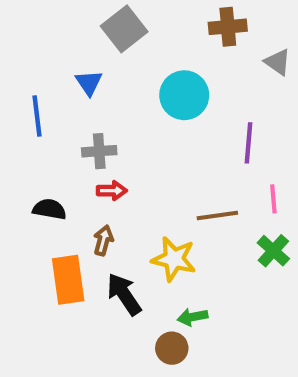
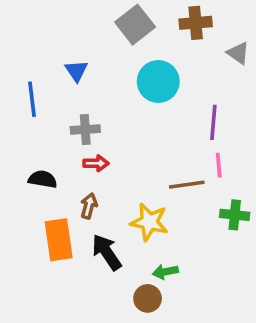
gray square: (124, 29) -> (135, 25), moved
pink line: (273, 199) -> (219, 165), moved
green cross: (273, 251) -> (235, 215), turned -36

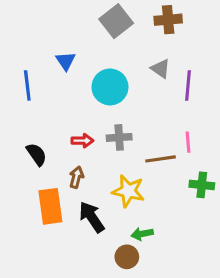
gray triangle: (238, 53) -> (160, 69), moved
cyan circle: (158, 81) -> (110, 87), moved
purple line: (213, 122) -> (188, 85), moved
gray cross: (85, 129) -> (119, 137), moved
black semicircle: (43, 179) -> (37, 154), turned 45

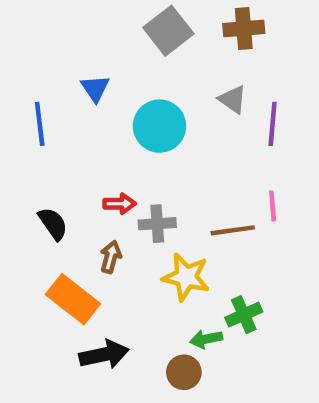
gray cross: (119, 137) -> (157, 224), moved
green cross: (202, 185) -> (244, 315), moved, turned -30
orange rectangle: (50, 206) -> (73, 299), turned -44
black arrow: (92, 217) -> (104, 355), moved, turned 112

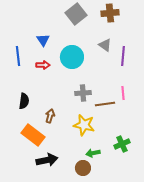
red arrow: (120, 204) -> (43, 65), moved
black semicircle: (53, 224) -> (24, 101), turned 42
gray cross: (157, 224) -> (83, 93), moved
green cross: (244, 315) -> (122, 144), moved

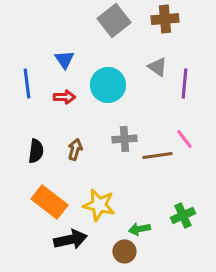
pink line: (123, 93) -> (184, 139), turned -32
brown arrow: (50, 116) -> (75, 149), moved
yellow star: (84, 125) -> (99, 205), moved

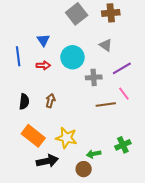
purple line: (184, 84) -> (122, 68), moved, turned 54
gray cross: (124, 139) -> (94, 77), moved

